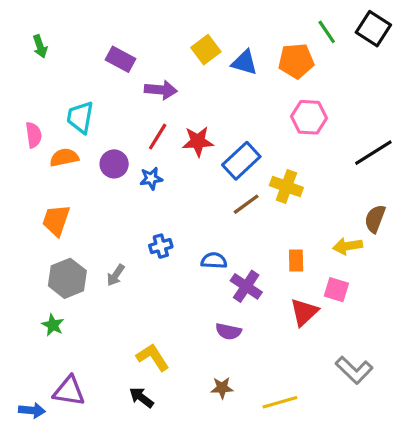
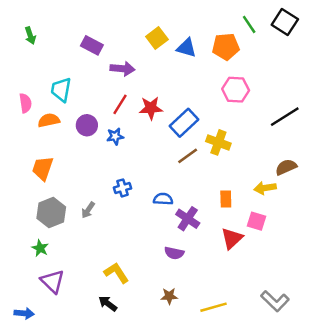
brown semicircle: (375, 219) -> (286, 167), turned 45
gray L-shape: (354, 370) -> (275, 301), moved
purple triangle: (69, 391) -> (52, 281), moved, turned 35

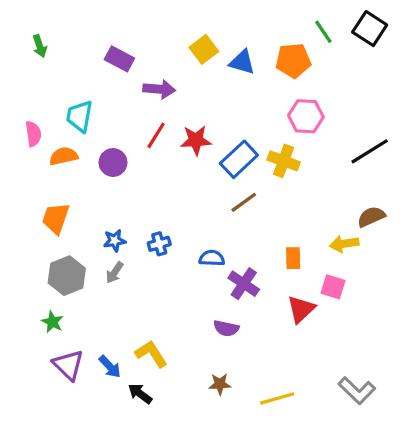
blue star: (115, 136) -> (115, 241), moved
yellow cross: (218, 142) -> (284, 161), moved
blue arrow: (24, 313) -> (110, 367), moved, turned 42

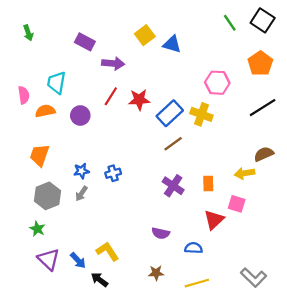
orange pentagon: (293, 60) -> (260, 63), moved, turned -30
blue semicircle: (212, 258) -> (194, 248), moved
purple cross: (244, 284) -> (173, 186), moved

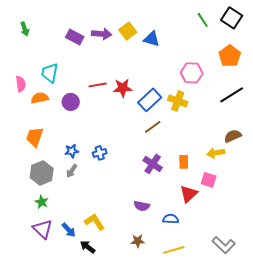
purple arrow: (113, 63) -> (102, 34), moved
red line: (111, 96) -> (98, 85), turned 48
green star: (37, 229) -> (42, 202), moved

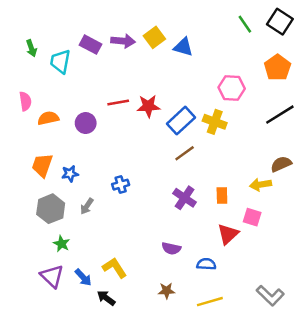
green arrow: (25, 29) -> (31, 48), moved
cyan trapezoid: (50, 73) -> (60, 61), moved
blue star: (72, 151) -> (70, 174), moved
green star: (42, 202) -> (62, 244), moved

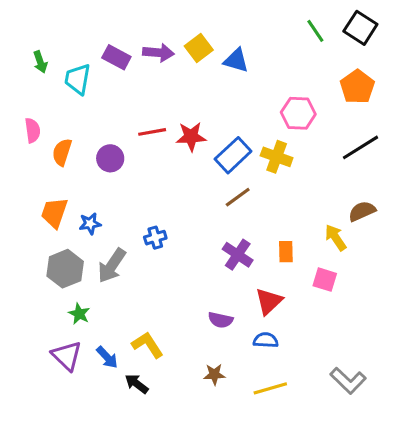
orange semicircle: (48, 118) -> (62, 152), turned -60
yellow arrow: (261, 185) -> (336, 238), turned 65
gray arrow: (87, 206) -> (112, 266), size x1.6
red triangle: (228, 234) -> (269, 301), moved

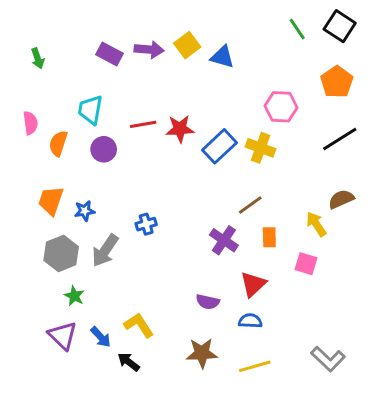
cyan trapezoid: (78, 79) -> (90, 110), moved
brown line: (238, 197) -> (250, 205), moved
brown star: (214, 374) -> (202, 353), size x1.5

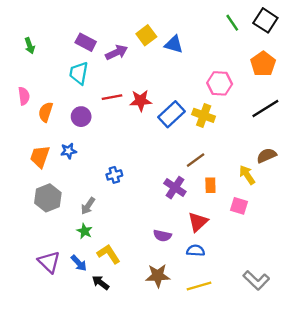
purple arrow: (149, 50) -> (117, 52), moved, turned -30
cyan trapezoid: (90, 110) -> (79, 73), moved
blue star: (85, 211) -> (68, 151), moved
gray arrow: (105, 250) -> (88, 206), moved, size x0.7
green star: (74, 296) -> (85, 231), moved

